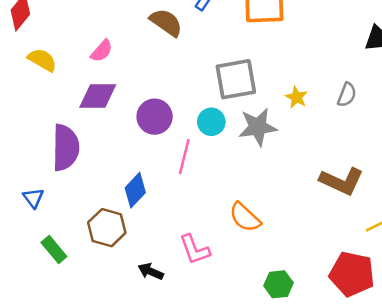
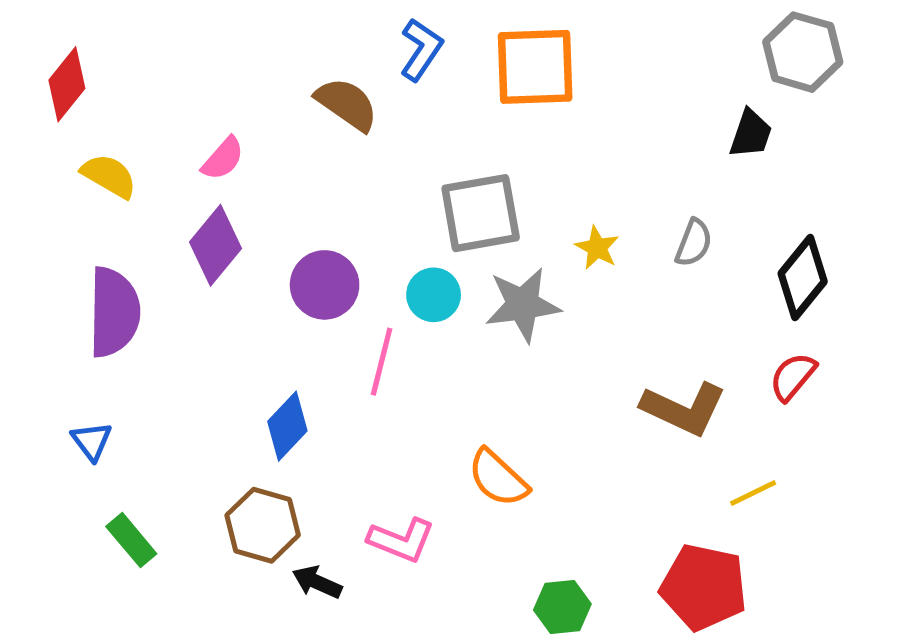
purple diamond: (98, 96) -> (216, 245), turned -51
purple semicircle: (66, 148) -> (114, 312), moved
brown hexagon: (107, 228) -> (263, 525), moved
pink L-shape: (195, 250) -> (401, 540), turned -48

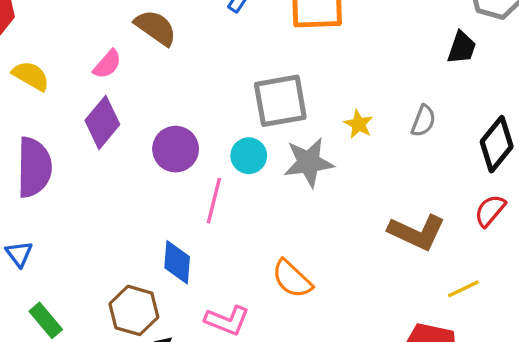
brown semicircle: (347, 104) -> (156, 28), moved
blue diamond: (287, 426) -> (177, 262), moved, turned -39

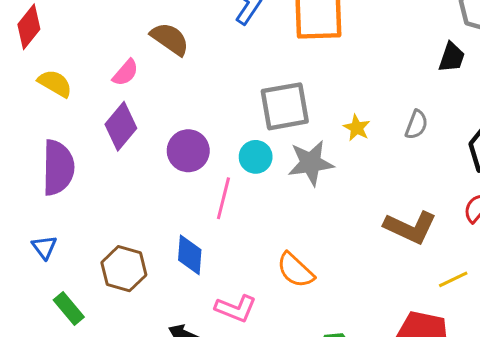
brown hexagon: (134, 310) -> (124, 269), moved

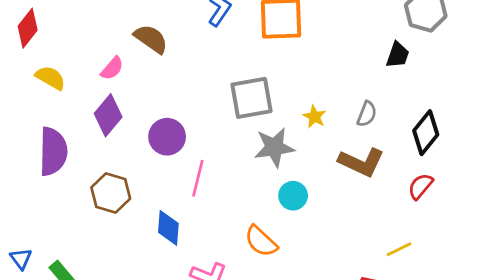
cyan circle: (256, 157) -> (293, 196), moved
brown L-shape: (410, 227) -> (361, 162), moved
blue triangle: (44, 247) -> (21, 259), moved
brown hexagon: (124, 269) -> (111, 193), moved

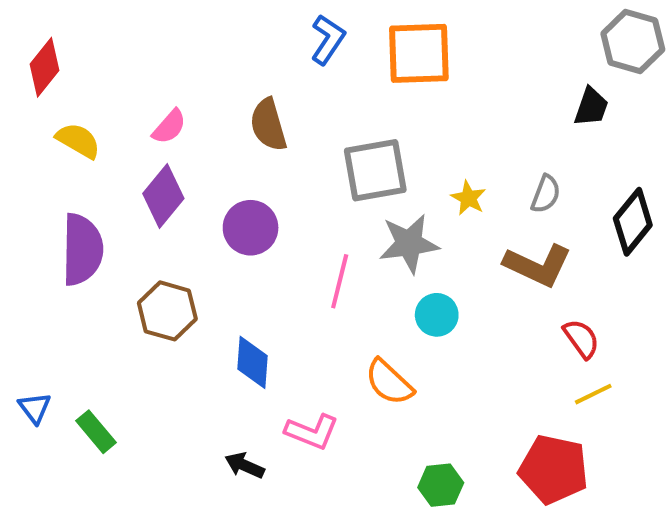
brown semicircle: (151, 39) -> (268, 125), moved, turned -141
pink line: (198, 178) -> (340, 281), moved
red semicircle: (420, 186) -> (581, 339), moved, turned 104

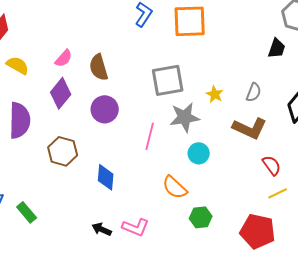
brown semicircle: (268, 125) -> (99, 67), moved
pink L-shape: (312, 432) -> (136, 227), moved
green hexagon: (441, 485) -> (201, 217), moved

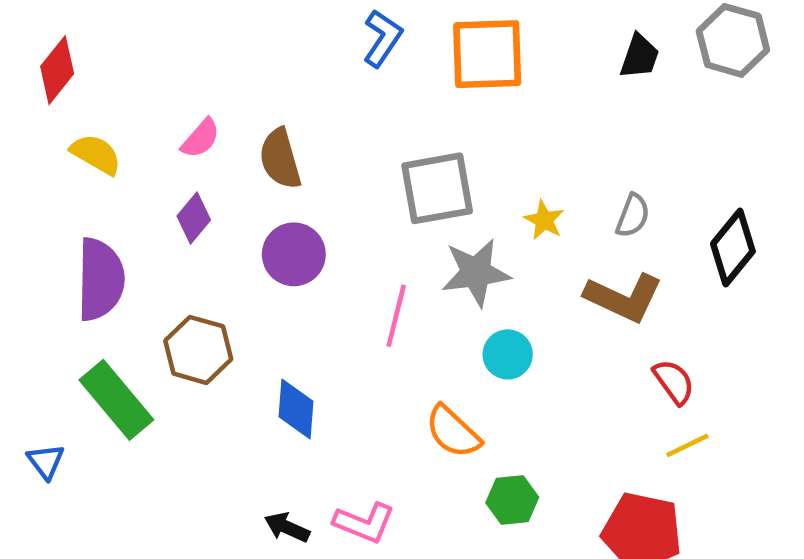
black trapezoid: (277, 48) -> (640, 56), moved
purple diamond: (61, 93) -> (194, 218), size x0.7
green rectangle: (27, 212) -> (116, 400), moved, size x1.6

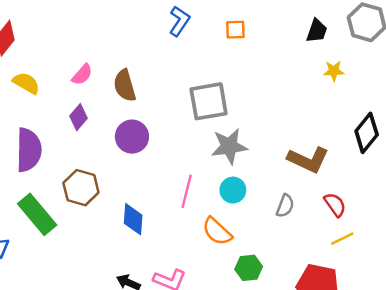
orange square: (487, 54) -> (235, 30), size x0.5
gray semicircle: (633, 216) -> (285, 206), moved
yellow star: (544, 220) -> (334, 71), moved, turned -30
pink line: (396, 316) -> (187, 191), moved
cyan circle: (508, 354) -> (233, 190), moved

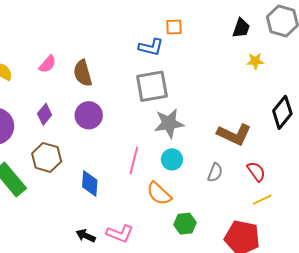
blue L-shape: (179, 21) -> (151, 47), moved, turned 70
purple diamond: (78, 117) -> (45, 114), moved

